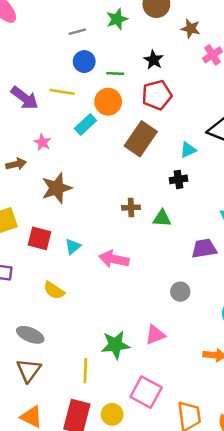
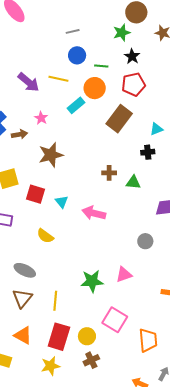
green star: (117, 19) -> (122, 33), moved
cyan triangle: (73, 246) -> (62, 202), turned -32
yellow line: (85, 371) -> (55, 301), moved

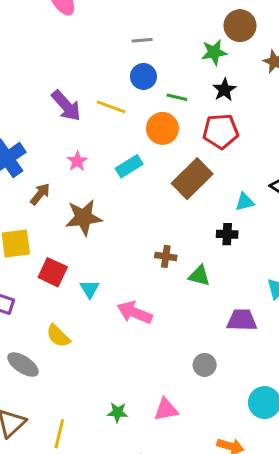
cyan rectangle: (76, 105) -> (129, 166), moved
brown arrow: (19, 134) -> (40, 194), moved, turned -49
gray ellipse: (25, 270) -> (23, 365), moved
green star: (92, 281) -> (118, 412), size x0.6

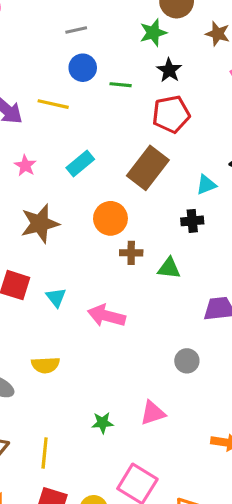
orange circle: (162, 128) -> (110, 218), moved
yellow semicircle: (58, 336) -> (45, 365), moved, turned -40

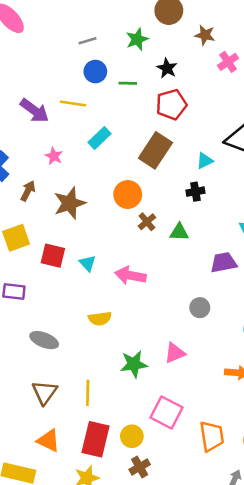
green star: (153, 33) -> (137, 39), moved
cyan rectangle: (80, 164) -> (99, 138), moved
brown cross: (131, 253) -> (147, 222), turned -36
yellow semicircle: (45, 365) -> (100, 318), moved
green star: (102, 423) -> (134, 364), size x1.5

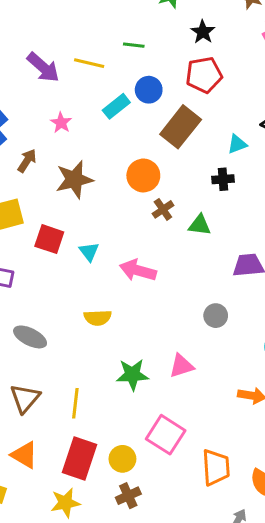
blue circle: (95, 72) -> (149, 90), moved
green line: (128, 83) -> (134, 45), moved

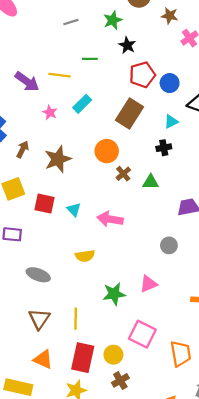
black star: (203, 32) -> (127, 45), moved
blue circle: (149, 90) -> (170, 83), moved
pink star: (61, 123) -> (50, 112), moved

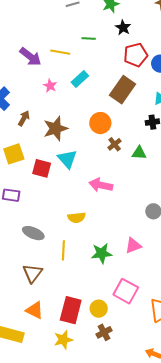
cyan triangle: (74, 209) -> (67, 159), moved, size x1.5
yellow line: (76, 319) -> (63, 250), moved

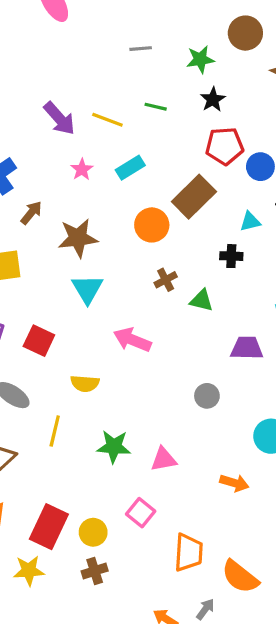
orange circle: (100, 123) -> (152, 225), moved
red square: (42, 168) -> (39, 341), moved
pink triangle: (133, 246) -> (163, 459), moved
pink square: (126, 291) -> (141, 513), size x0.7

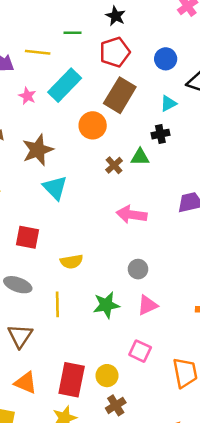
red pentagon: (225, 146) -> (115, 52), moved
cyan rectangle: (130, 168) -> (65, 85), size x1.5
green triangle: (202, 300) -> (140, 157), moved
pink arrow: (132, 340) -> (131, 215), moved
gray circle: (207, 396) -> (138, 269), moved

